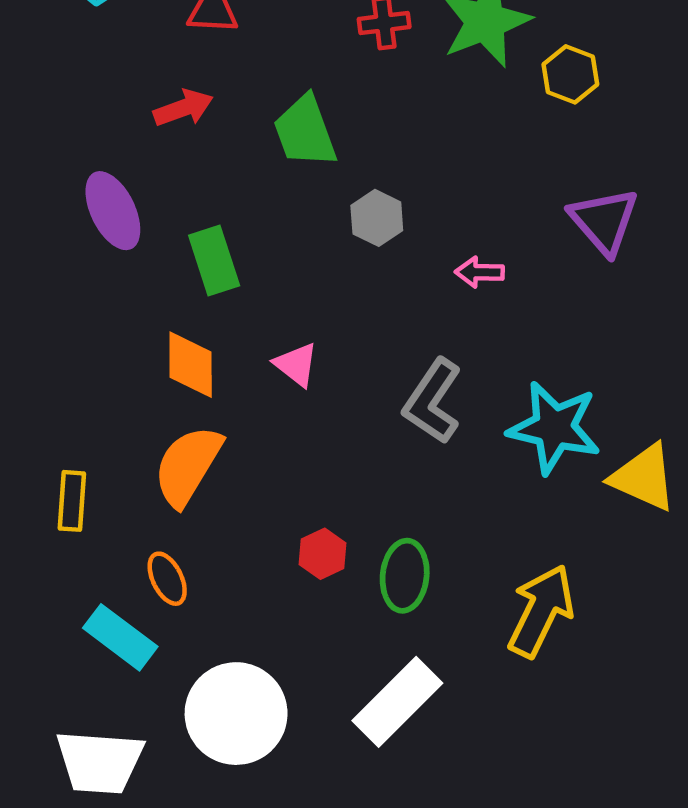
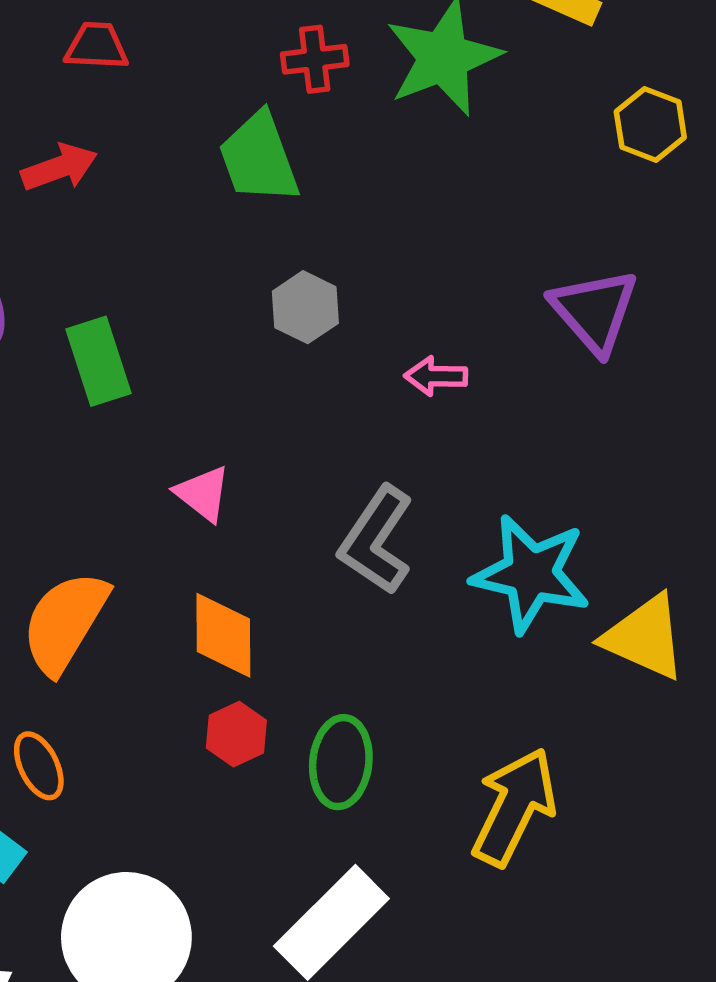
yellow hexagon: (570, 74) -> (650, 124), moved
green trapezoid: (305, 131) -> (259, 158), moved
orange diamond: (191, 365) -> (223, 635), moved

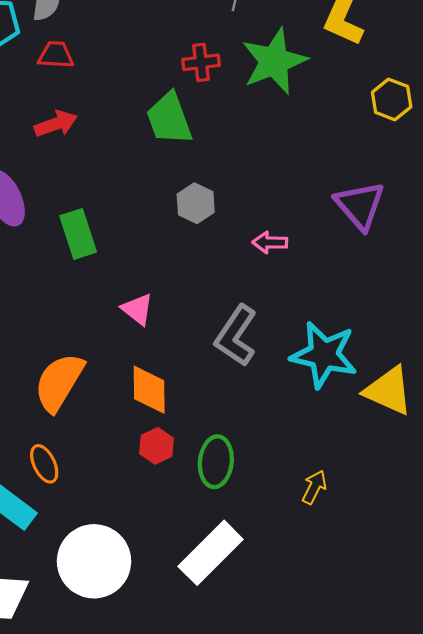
red trapezoid: (97, 46) -> (56, 55), moved
yellow arrow: (514, 807) -> (314, 487), size x0.5

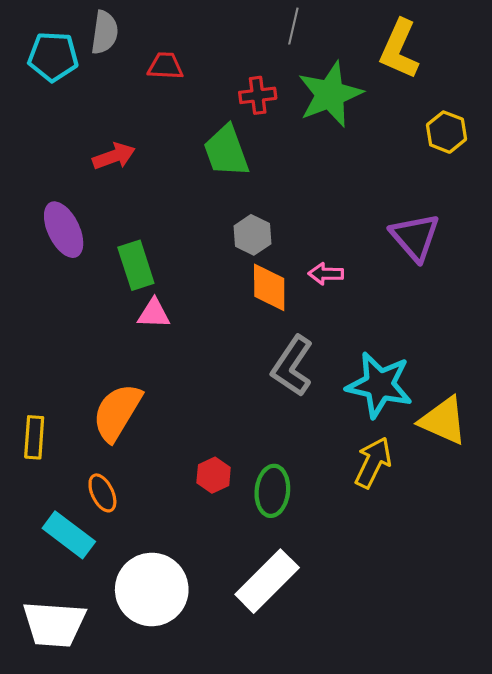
red trapezoid: (56, 55) -> (165, 66), moved
pink triangle: (137, 309) -> (154, 314), moved, turned -36
orange diamond: (149, 390) -> (269, 287), moved
yellow arrow: (314, 487) -> (373, 463), moved, size x1.5

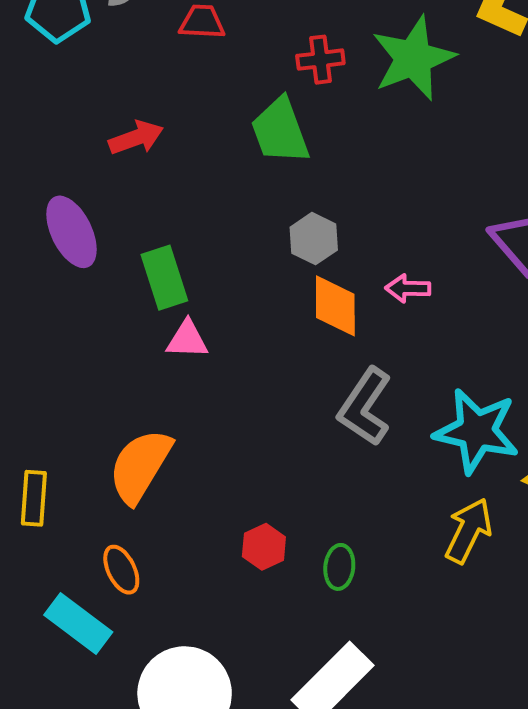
green ellipse: (272, 491) -> (339, 567), size x0.7

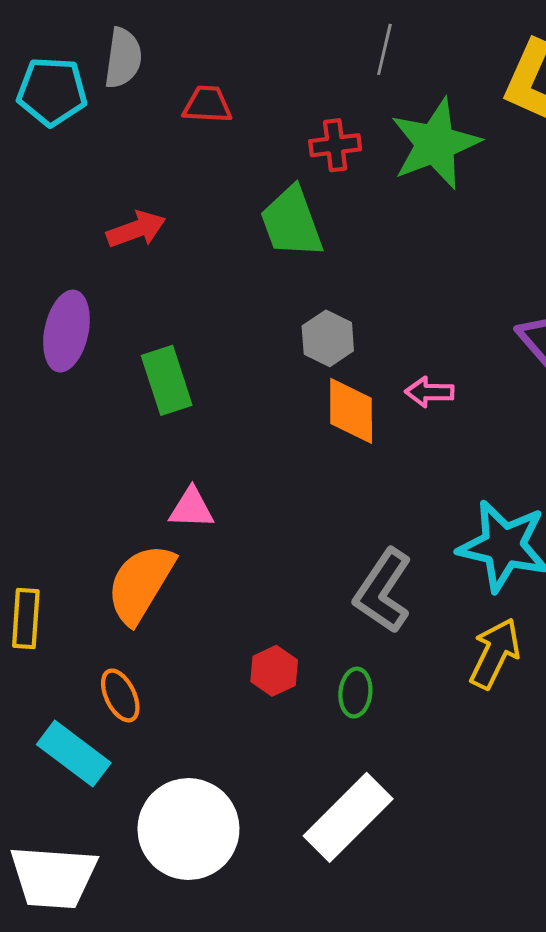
purple ellipse: (72, 232) -> (66, 331), turned 38
pink triangle: (187, 340) -> (191, 508), moved
gray L-shape: (365, 407) -> (383, 591), moved

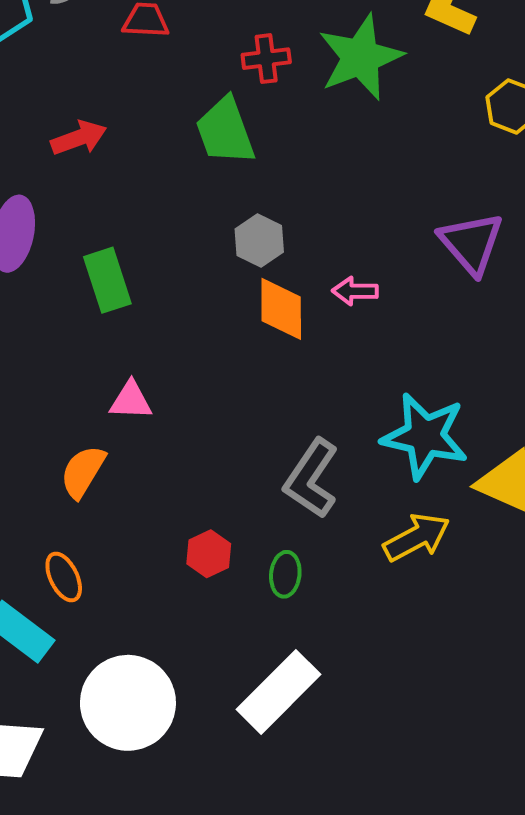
orange semicircle: (141, 584) -> (83, 472), size x0.7
yellow arrow: (495, 653) -> (417, 537), turned 36

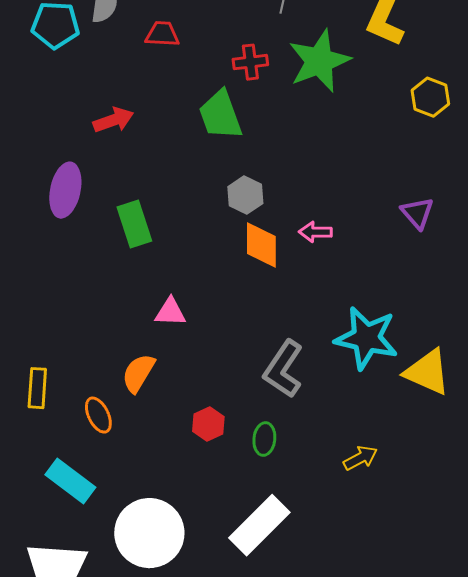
purple triangle: (471, 243) -> (417, 213), moved, size x0.7
pink triangle: (131, 401) -> (170, 312), moved
orange semicircle: (83, 472) -> (138, 373), moved
yellow arrow: (417, 537) -> (360, 458), moved, size x0.7
orange ellipse: (64, 577) -> (98, 415), moved

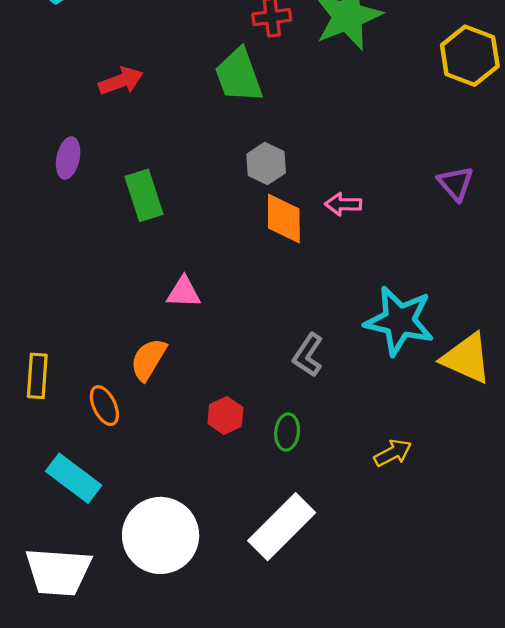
yellow hexagon: (430, 97) -> (470, 56), size x1.4
purple ellipse: (65, 190) -> (68, 158), size x0.7
gray L-shape: (283, 369) -> (308, 355), size x0.7

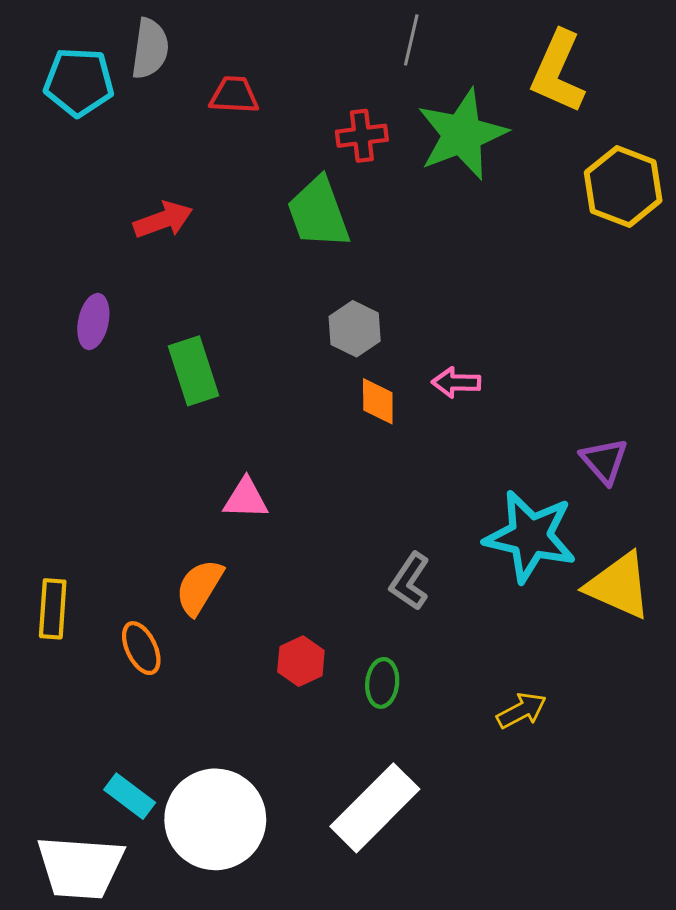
purple triangle: (455, 183) -> (604, 461), moved
orange diamond: (284, 218) -> (378, 401), size x0.7
cyan rectangle: (74, 478) -> (130, 796), moved, size x0.7

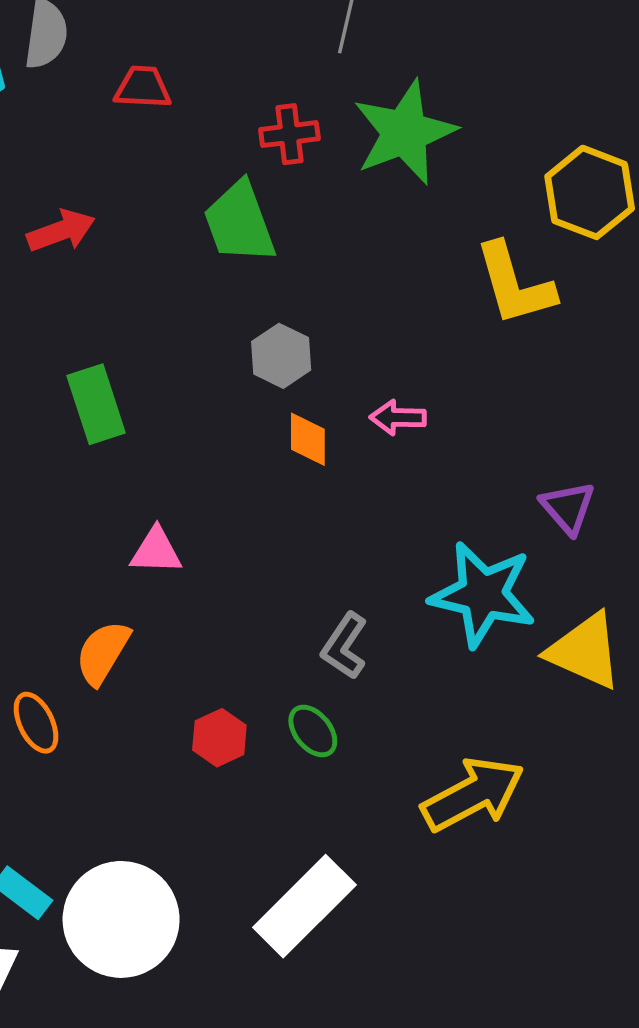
yellow L-shape: (558, 72) -> (515, 284), moved, turned -40
green ellipse: (382, 683) -> (313, 731), moved, turned -45
yellow arrow: (522, 711) -> (473, 794), size x1.8

